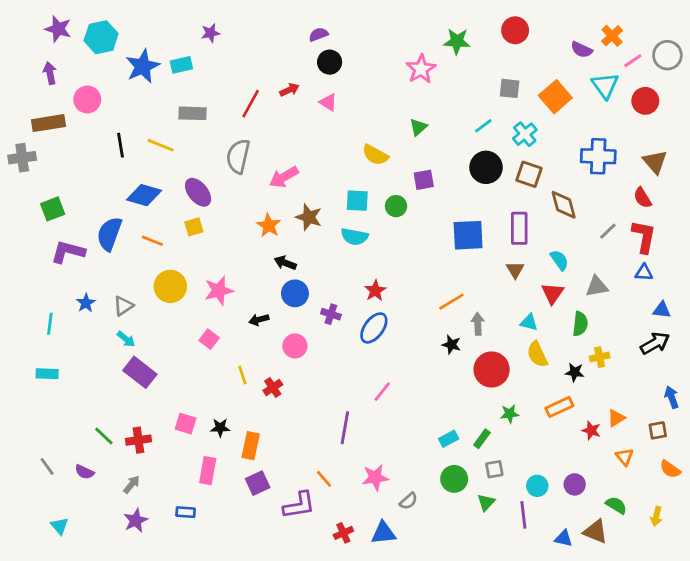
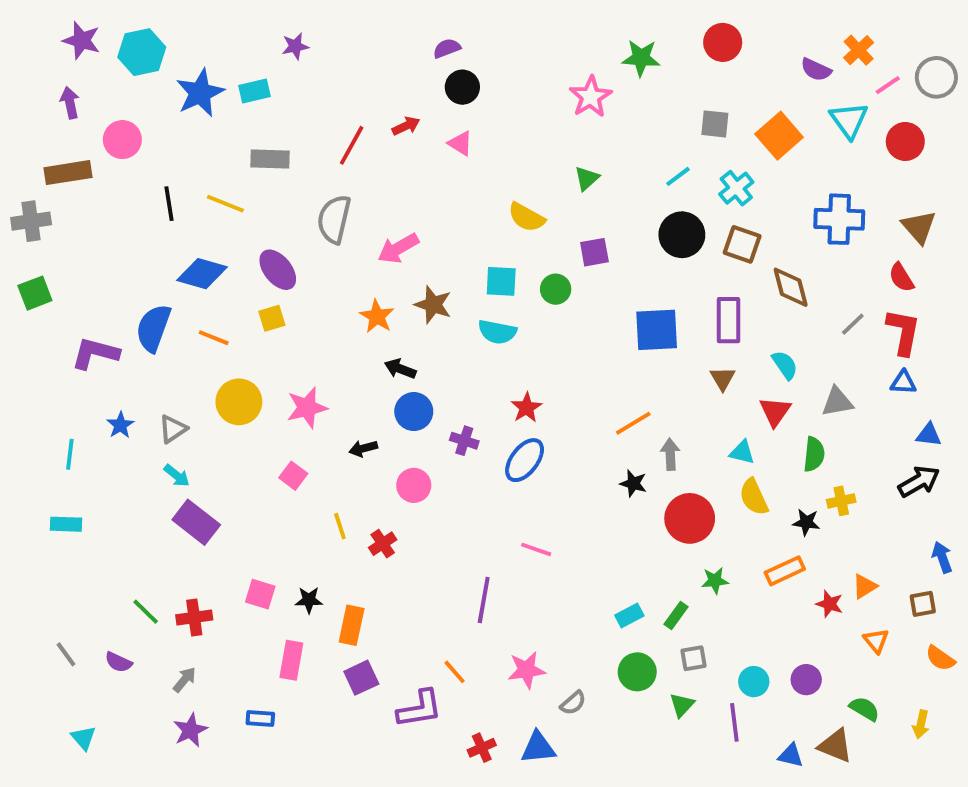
green square: (53, 209) -> (35, 293), moved
pink line: (382, 392) -> (536, 549), turned 70

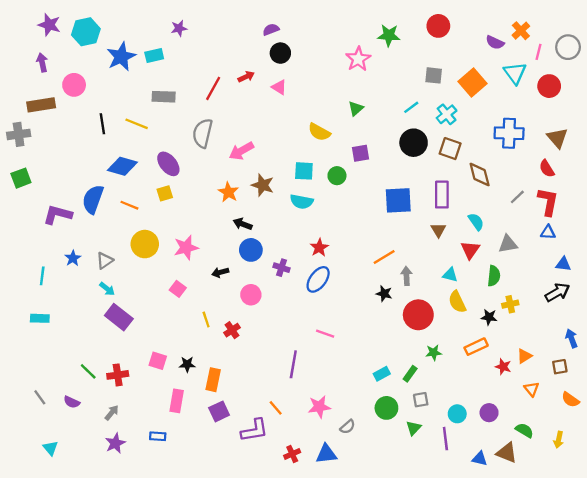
pink line: (888, 85) -> (539, 52), turned -42

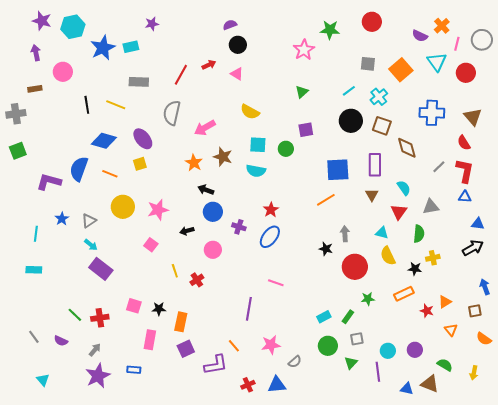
brown rectangle: (41, 105) -> (35, 89), size x0.6
yellow semicircle: (319, 132) -> (250, 112), moved
orange line: (384, 257) -> (326, 200), moved
purple star: (115, 443) -> (98, 376), size x1.4

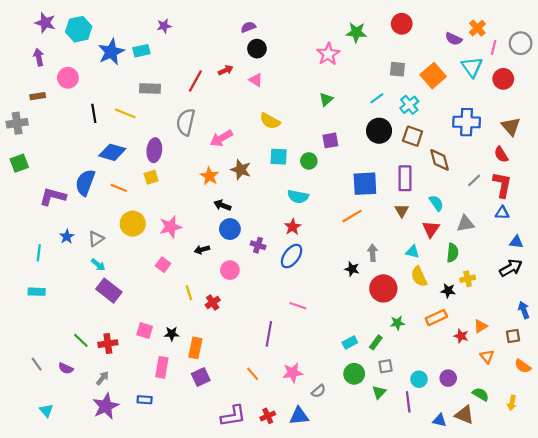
purple ellipse: (143, 139) -> (154, 150), turned 45
cyan semicircle: (256, 171) -> (298, 197), moved
purple L-shape: (216, 365) -> (233, 416), moved

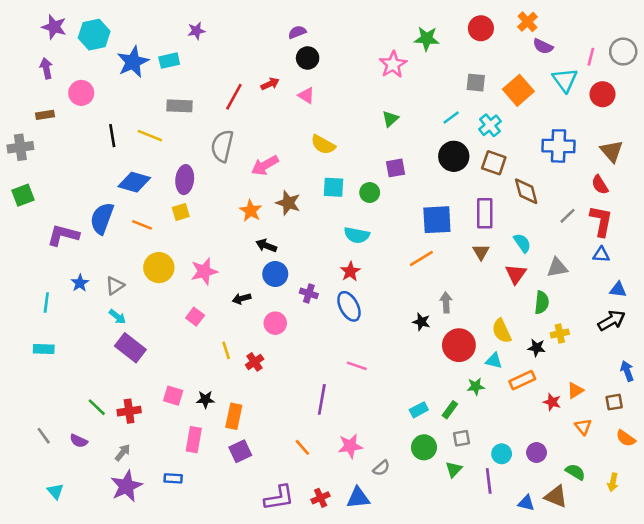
orange cross: (477, 28) -> (527, 22), moved
cyan triangle: (413, 252) -> (494, 361), moved
blue ellipse: (292, 256) -> (349, 306), turned -65

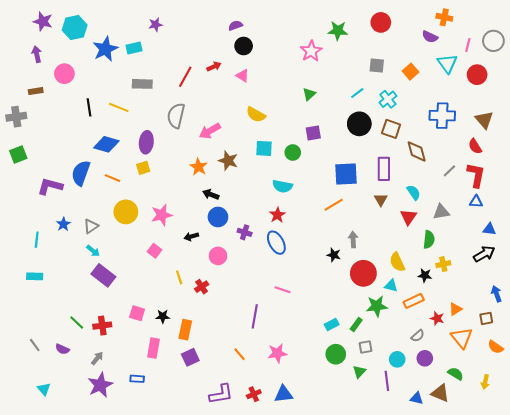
orange cross: (527, 22) -> (444, 17), moved, turned -35
orange square: (518, 90) -> (410, 72), size x0.7
green star: (476, 387) -> (377, 306), size x1.5
orange triangle: (583, 427) -> (462, 338), size x1.6
gray semicircle: (381, 468) -> (418, 336), moved

